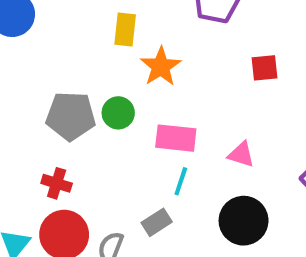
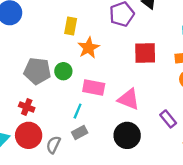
red square: (264, 68) -> (145, 53), size x1.5
pink triangle: (241, 154) -> (129, 99), size x1.5
cyan line: (181, 181) -> (78, 111), moved

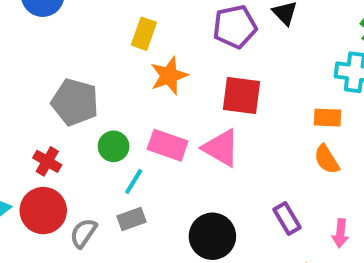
red square: (145, 53) -> (241, 96), moved
green circle: (63, 71) -> (114, 146), moved
pink triangle: (129, 99) -> (221, 148), moved

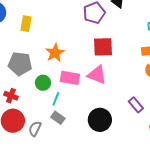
yellow rectangle: (144, 34) -> (26, 24), moved
orange star: (169, 76) -> (55, 53), moved
gray rectangle: (132, 219) -> (58, 118), turned 64

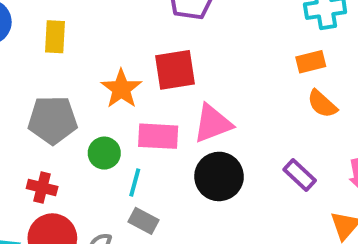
red square: (103, 47) -> (175, 70), moved
pink triangle: (97, 75) -> (213, 123), turned -35
black circle: (100, 120) -> (219, 176), moved

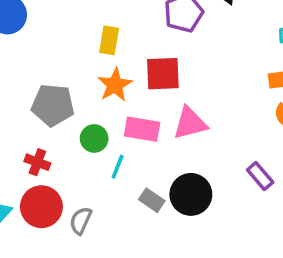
yellow rectangle: (55, 37) -> (109, 40), moved
black circle: (219, 176) -> (191, 194), moved
gray rectangle: (144, 221) -> (152, 200), moved

